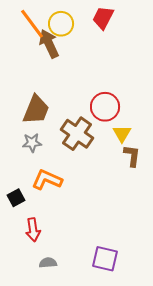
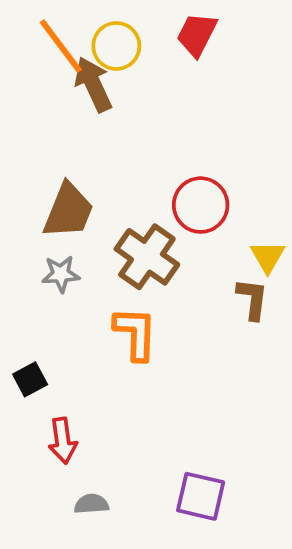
yellow triangle: (122, 134) -> (268, 257), moved
orange L-shape: (47, 180) -> (135, 333), moved, turned 68

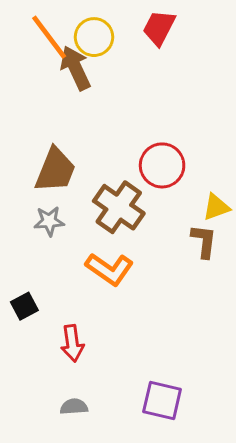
yellow triangle: (268, 257) -> (216, 207), turned 40
orange L-shape: (135, 333) -> (109, 269), turned 123
red arrow: (63, 441) -> (72, 343), moved

